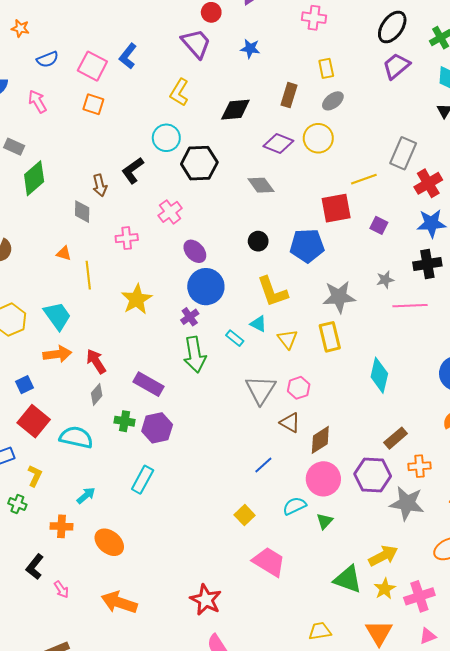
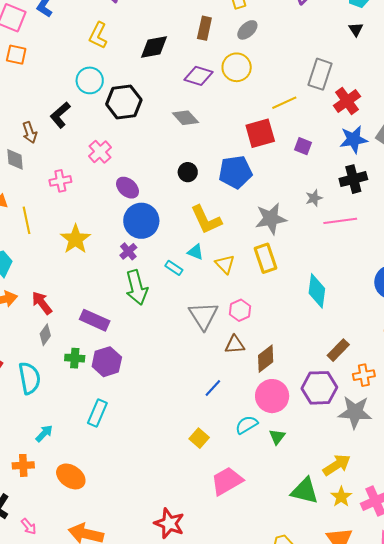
brown triangle: (290, 423) -> (235, 345), turned -30
cyan semicircle: (76, 437) -> (29, 378), turned 72
pink trapezoid: (269, 562) -> (227, 481), turned -56

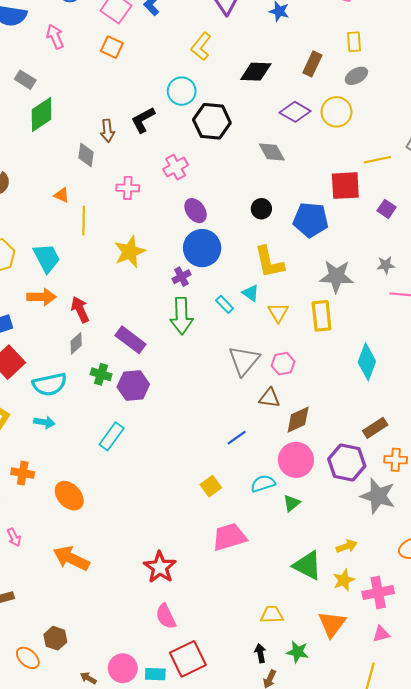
cyan semicircle: (29, 378) -> (50, 384), turned 76
cyan arrow: (44, 433) -> (44, 422), moved, turned 42
yellow arrow: (337, 465) -> (347, 546), size x0.7

